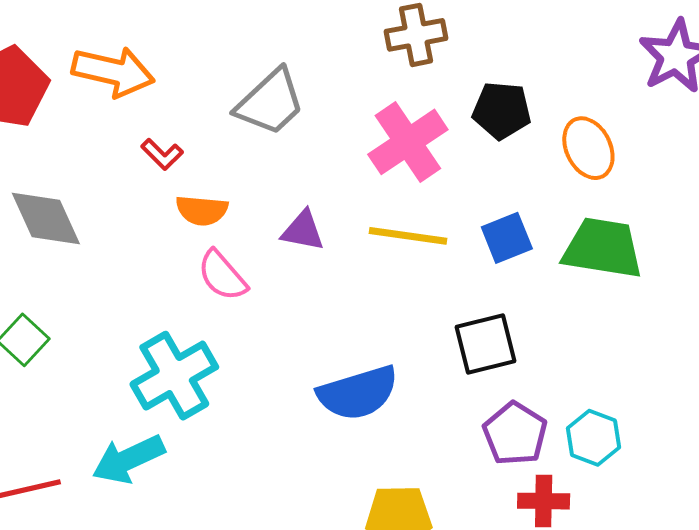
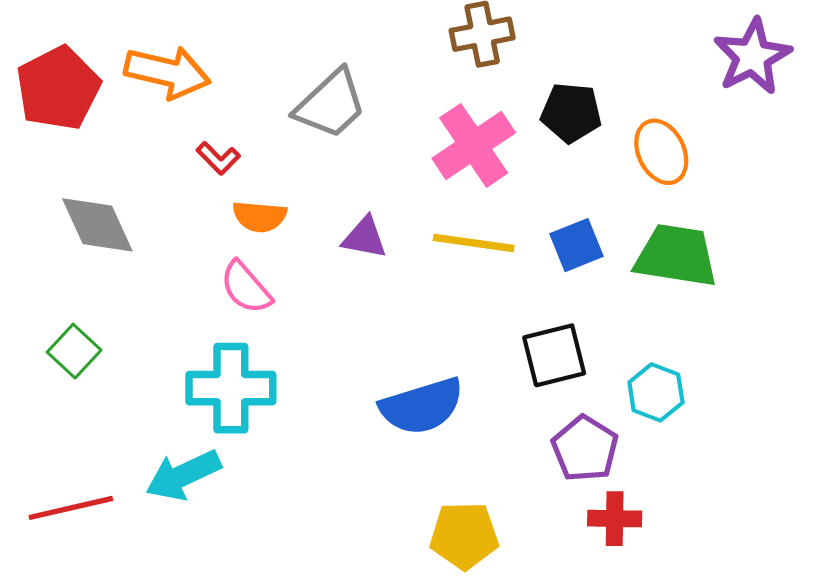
pink semicircle: (222, 276) -> (246, 287), moved
cyan cross: (174, 376) -> (231, 388), turned 30
cyan hexagon: (594, 438) -> (656, 392), moved

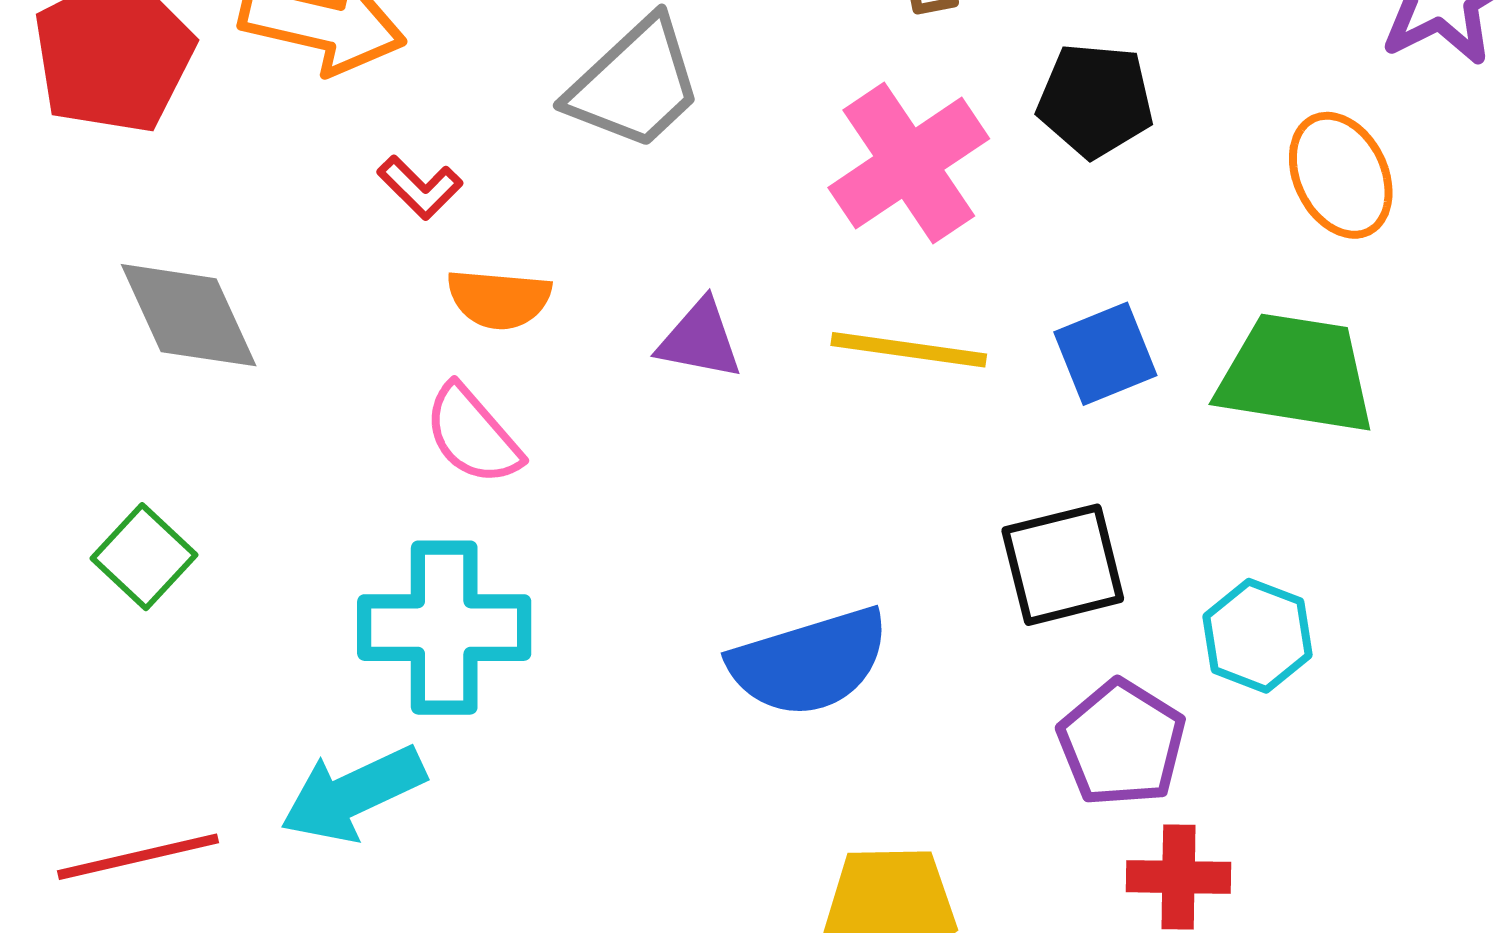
orange ellipse: (661, 152) -> (1341, 175), moved

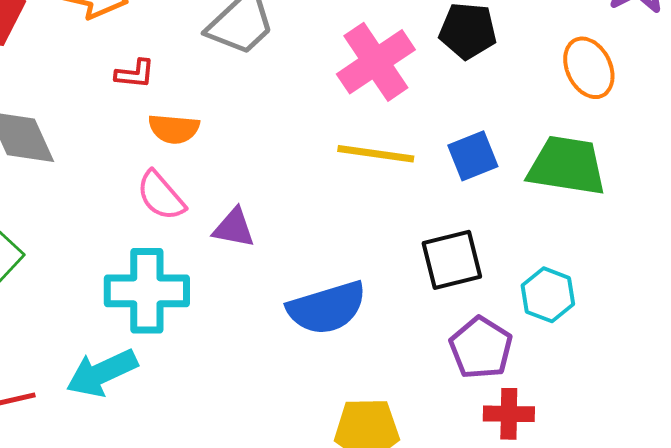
red L-shape: (420, 187) -> (135, 74), turned -39
purple triangle: (700, 340) -> (234, 228), moved

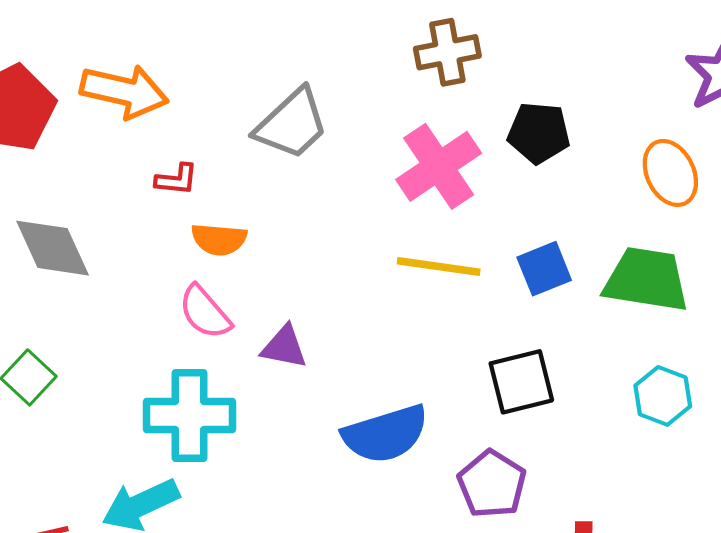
cyan hexagon: (548, 295) -> (663, 396), moved
purple pentagon: (481, 348) -> (492, 484), moved

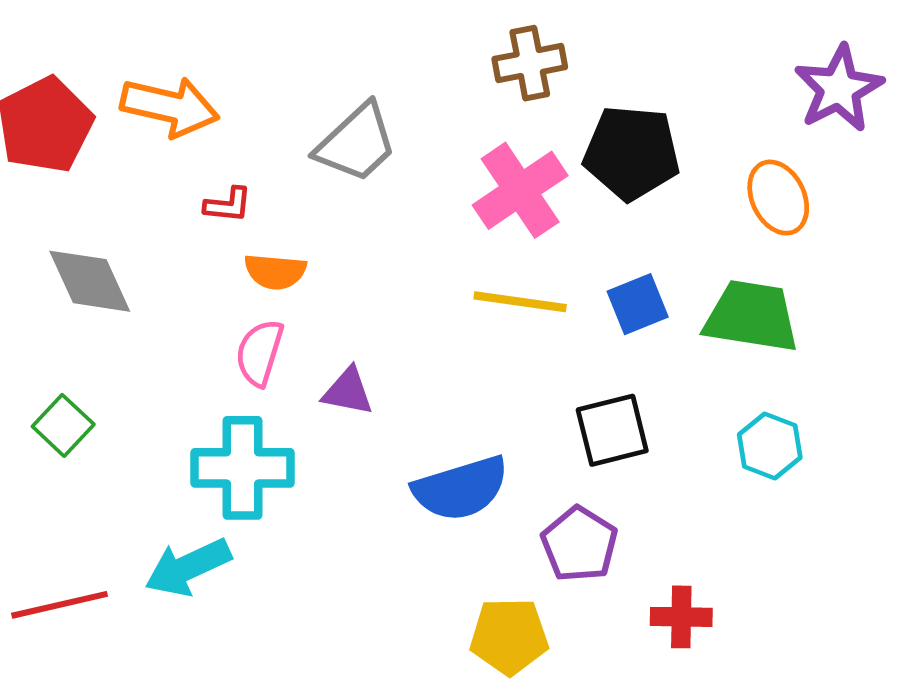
black pentagon: (539, 133) -> (632, 153), size x1.4
pink semicircle: (205, 312) -> (259, 353), turned 58

